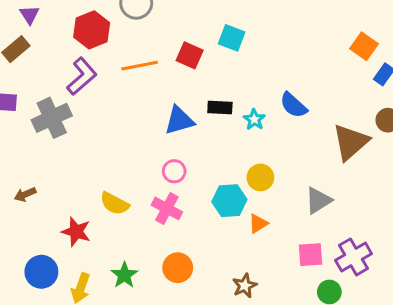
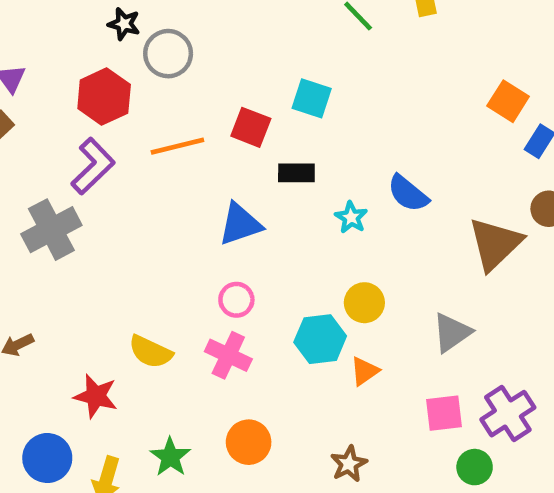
black rectangle: (220, 107) -> (296, 173), moved

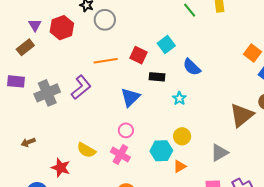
red hexagon: (104, 97) -> (62, 28), moved
cyan square: (312, 98) -> (166, 45), turned 30
purple L-shape: (93, 166) -> (81, 87), moved
blue semicircle: (408, 193) -> (192, 67), moved
blue triangle: (240, 224) -> (130, 97), turned -30

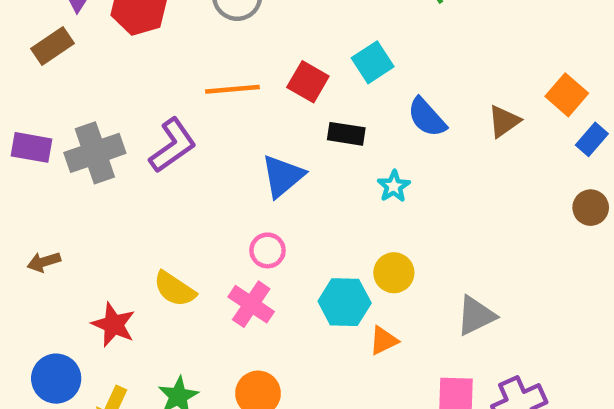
purple rectangle: (16, 81) -> (31, 147), moved
brown triangle: (242, 115) -> (504, 121), moved, size x0.6

